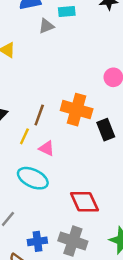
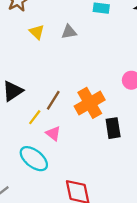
gray triangle: (46, 26) -> (69, 32), moved
orange cross: (77, 110) -> (90, 103), turned 32

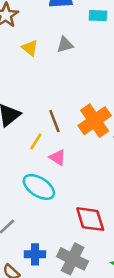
brown line: (53, 100) -> (54, 121), turned -48

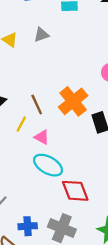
cyan ellipse: (39, 187) -> (48, 165), moved

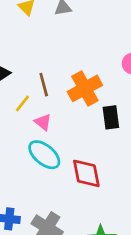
red diamond: (75, 191) -> (86, 173), moved

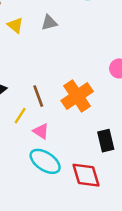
black rectangle: (111, 117) -> (106, 141), moved

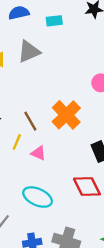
gray triangle: (49, 23) -> (29, 52), size x1.5
cyan ellipse: (45, 161) -> (38, 197), moved

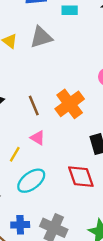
yellow line: (17, 142) -> (15, 154), moved
cyan ellipse: (38, 197) -> (31, 181), turned -68

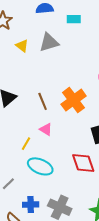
cyan ellipse: (31, 181) -> (40, 166), turned 60

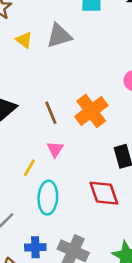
pink triangle: (46, 129) -> (55, 149), turned 32
cyan ellipse: (40, 166) -> (48, 198), turned 70

